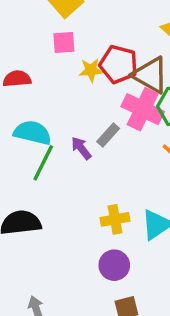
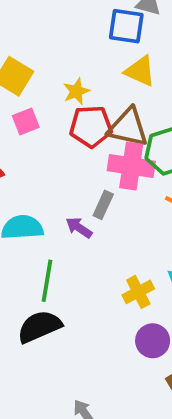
yellow star: (91, 70) -> (76, 91), moved
green line: (43, 163) -> (47, 281), moved

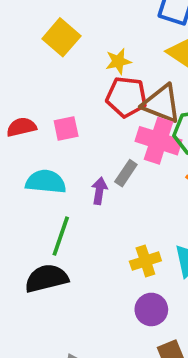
pink square: (26, 122) -> (66, 128), moved
purple arrow: (79, 228) -> (99, 191), turned 55

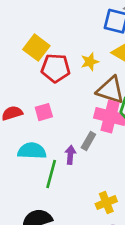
yellow star: (118, 61) -> (90, 62), moved
red pentagon: (126, 97) -> (56, 68), moved
green line: (61, 236) -> (51, 174), moved

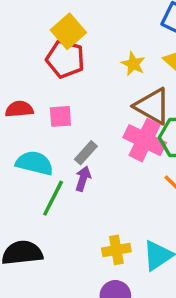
yellow star: (90, 62) -> (133, 64), turned 30
red pentagon: (56, 68) -> (65, 59), moved
gray rectangle: (88, 141) -> (86, 153), moved

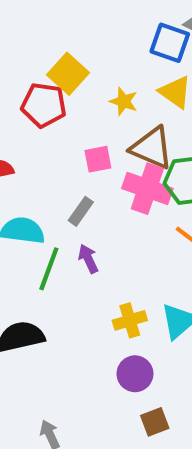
yellow square: (68, 31) -> (68, 74), moved
pink square: (60, 116) -> (98, 159), moved
purple arrow: (83, 179) -> (88, 259), moved, turned -35

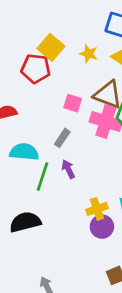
yellow star: (124, 101) -> (89, 54), moved
pink square: (98, 159) -> (73, 103), turned 30
purple circle: (135, 374) -> (102, 227), moved

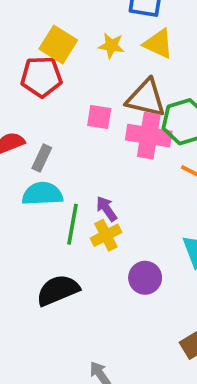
gray rectangle: (62, 138) -> (42, 158), moved
yellow cross: (97, 209) -> (106, 235), moved
purple circle: (102, 227) -> (145, 278), moved

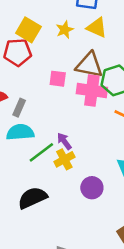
yellow star: (111, 46) -> (65, 30), turned -30
green line: (72, 224) -> (41, 152), turned 44

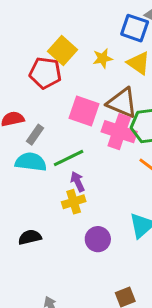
pink square: (58, 79) -> (84, 111), size x1.5
green line: (41, 152) -> (69, 158), moved
black semicircle: (32, 198) -> (30, 237), size x0.7

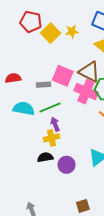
yellow star: (103, 58) -> (72, 32), moved
red pentagon: (45, 73) -> (31, 22), moved
gray rectangle: (35, 135) -> (44, 85), moved, turned 48
black semicircle: (30, 237) -> (45, 157), moved

